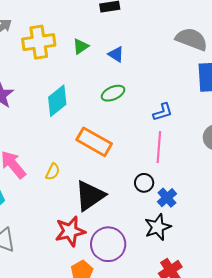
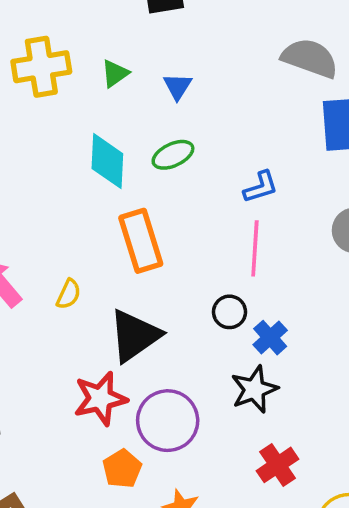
blue triangle: (116, 54) -> (178, 86), turned 30
cyan diamond: (57, 101) -> (107, 161), moved, turned -48
orange rectangle: (94, 142) -> (141, 241), turned 44

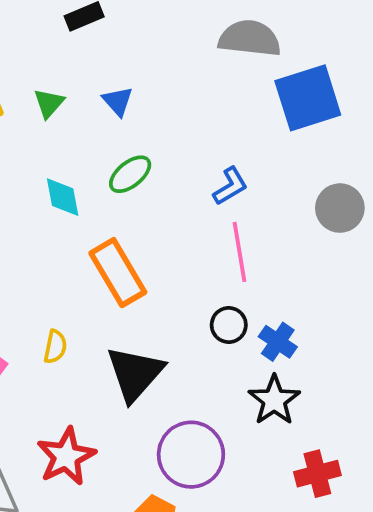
cyan diamond: (107, 161) -> (63, 197), size x0.7
red star: (100, 399) -> (66, 456), moved
red cross: (278, 465) -> (317, 474), turned 33

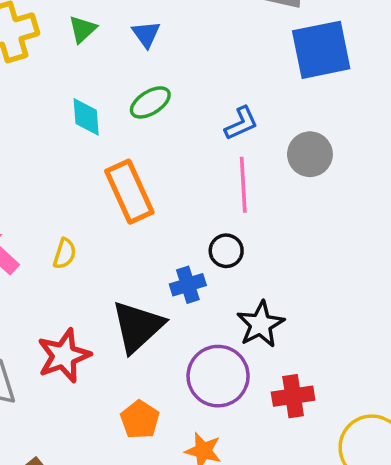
gray circle: (340, 208) -> (310, 154), moved
blue cross: (278, 342) -> (188, 285), moved, turned 32
black triangle: (135, 374) -> (138, 327), moved
purple circle: (191, 455) -> (218, 376), moved

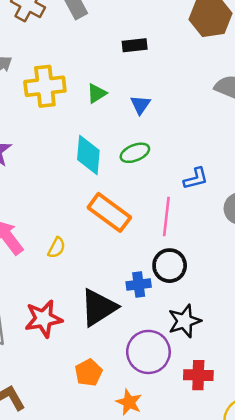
cyan diamond: (86, 117) -> (88, 155), size x1.4
pink line: (243, 185) -> (166, 216), moved
orange rectangle: (129, 192) -> (109, 212), turned -39
black circle: (226, 251) -> (170, 266), size x1.4

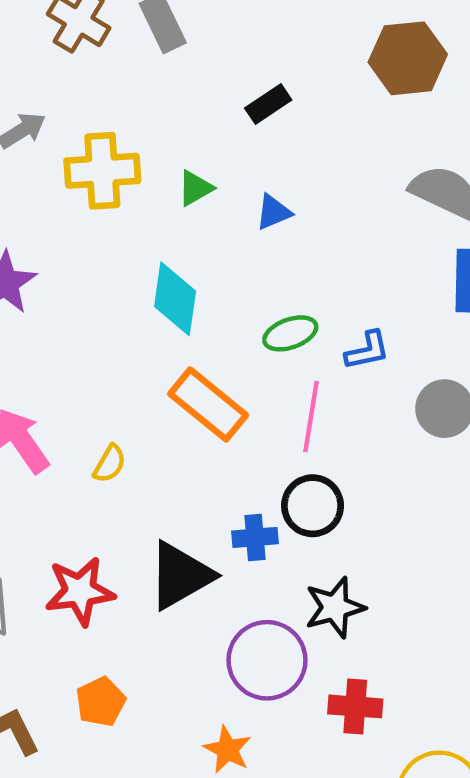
black rectangle: (135, 45) -> (268, 104), turned -30
blue triangle: (140, 105) -> (273, 212), turned 30
green ellipse: (135, 153) -> (290, 333), moved
orange pentagon: (89, 373) -> (101, 702), moved

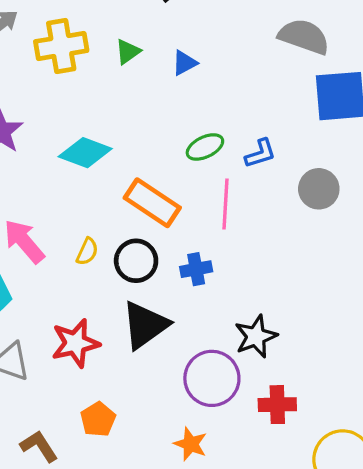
cyan diamond: (175, 299) -> (85, 153), moved, turned -72
black circle: (313, 506) -> (136, 261), moved
blue cross: (255, 537) -> (196, 269), moved

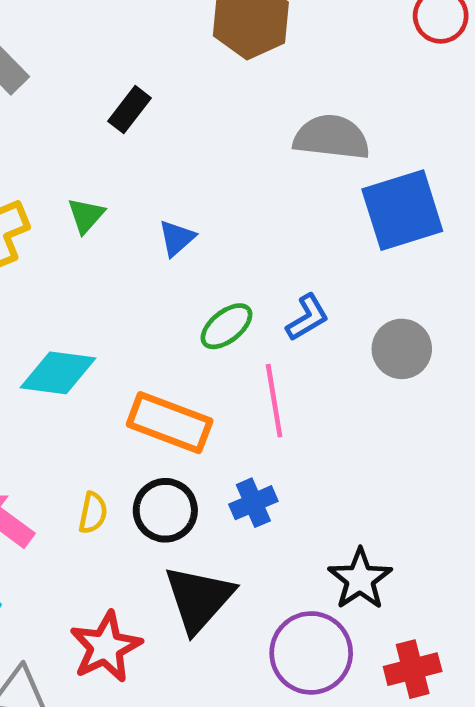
blue triangle: (184, 63) -> (177, 238), moved

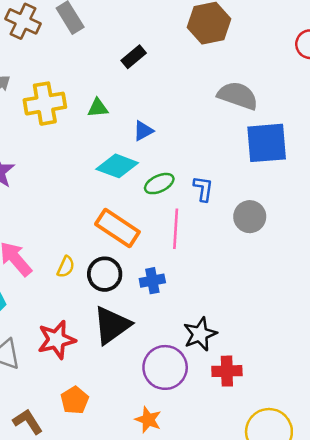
green triangle: (86, 216) -> (98, 108), turned 30
blue L-shape: (307, 318) -> (203, 189), turned -64
cyan diamond: (58, 373) -> (117, 166), moved
red cross: (413, 669) -> (227, 371), moved

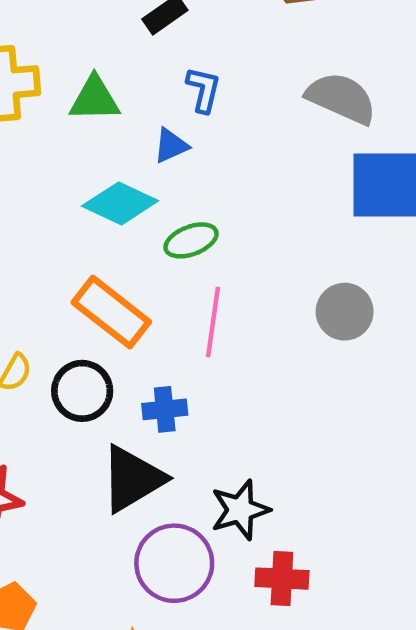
green triangle: (98, 108) -> (95, 99), size x1.4
blue L-shape: (203, 189) -> (203, 90), moved
black triangle: (112, 325) -> (132, 479), moved

